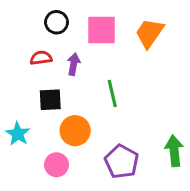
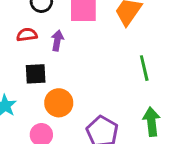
green line: (112, 94) -> (144, 68), moved

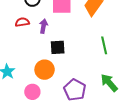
black square: (36, 74) -> (58, 47), moved
green arrow: (151, 122) -> (109, 83), turned -36

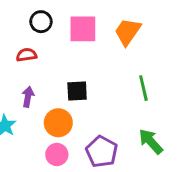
purple arrow: (44, 26) -> (28, 97), moved
pink circle: (32, 92) -> (57, 155), moved

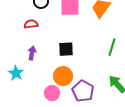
green line: (143, 88) -> (112, 47), turned 30
orange circle: (58, 123) -> (63, 76), moved

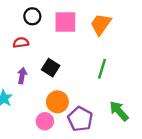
green line: (112, 47) -> (102, 69), moved
black square: (66, 49) -> (51, 68), moved, turned 35

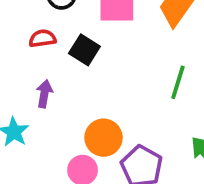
black square: (51, 68) -> (84, 50), moved

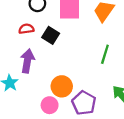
purple arrow: (44, 94) -> (27, 61), size x1.5

